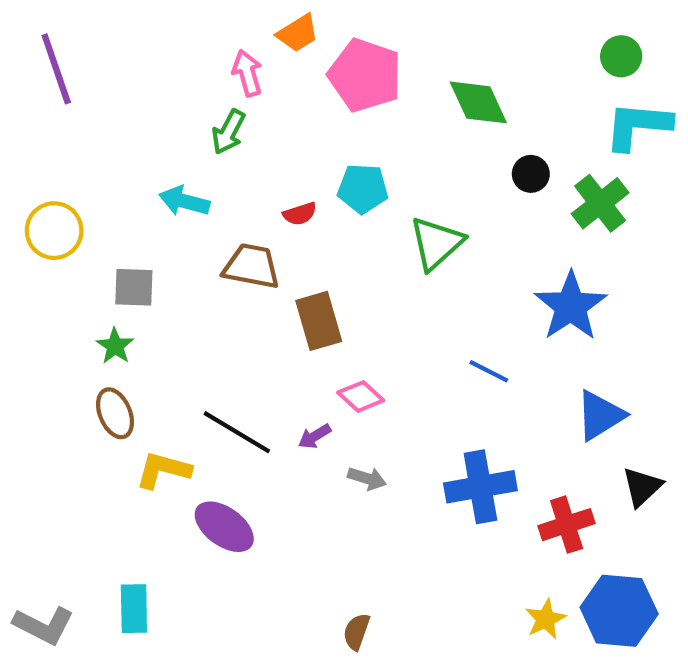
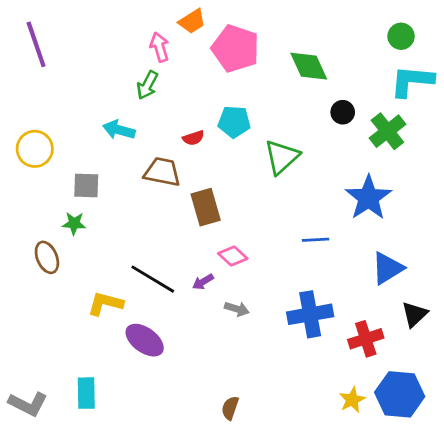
green star: (115, 346) -> (74, 223), turned -30
blue line: (489, 371) -> (316, 240), turned -30
brown ellipse: (115, 413) -> (47, 257), moved

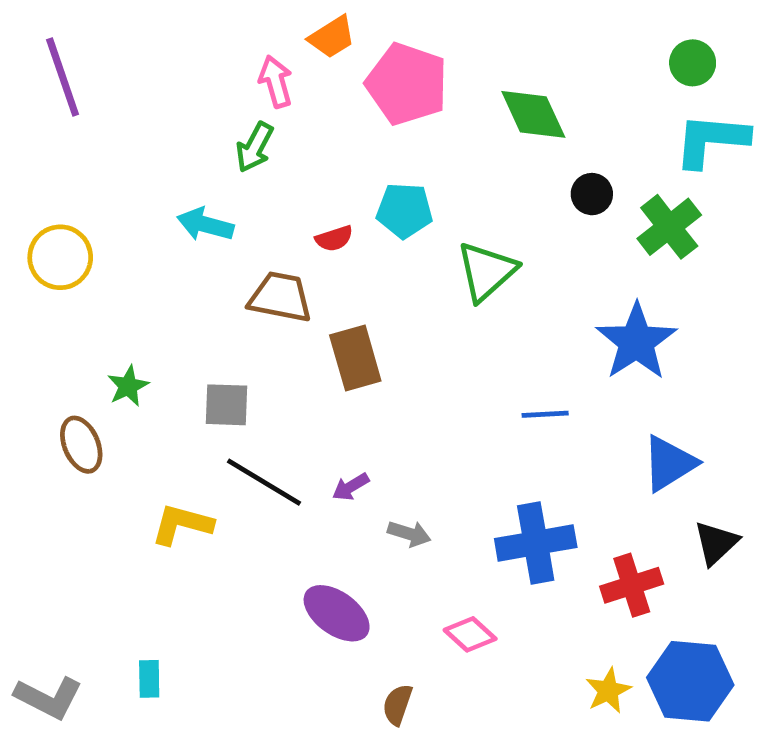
gray square: (86, 185) -> (226, 405), moved
green star: (74, 223) -> (128, 386), turned -30
pink diamond: (233, 256) -> (470, 634), moved
purple ellipse: (145, 340) -> (337, 613), moved
cyan rectangle: (86, 393) -> (149, 679), size x0.7

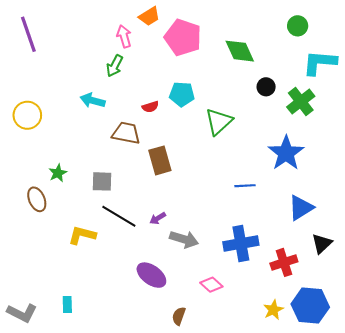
green circle: (693, 63) -> (298, 26), moved
gray arrow: (409, 534) -> (184, 239), size x1.5

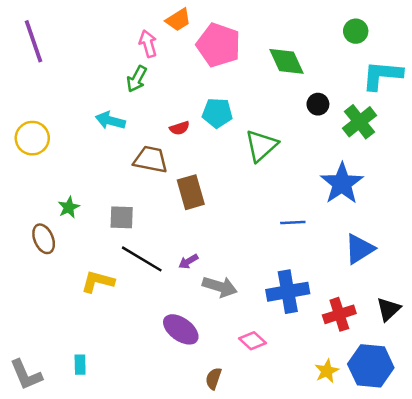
black triangle: (322, 244) -> (388, 309), moved
gray L-shape: (22, 313) -> (26, 375), turned 40

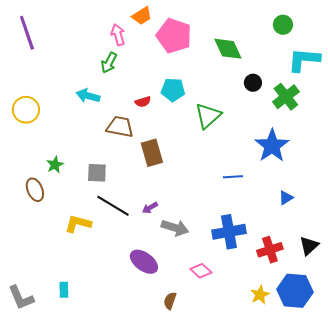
blue triangle: (359, 249) -> (286, 198), size x0.6

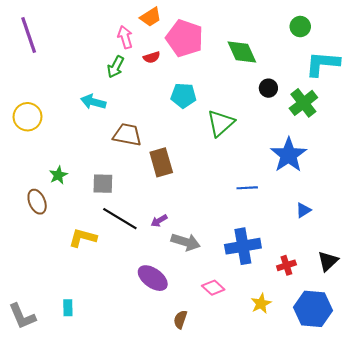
red semicircle: (143, 102) -> (152, 57), moved
red cross: (270, 250) -> (286, 265), size x0.7
yellow star: (260, 295) -> (261, 304), moved

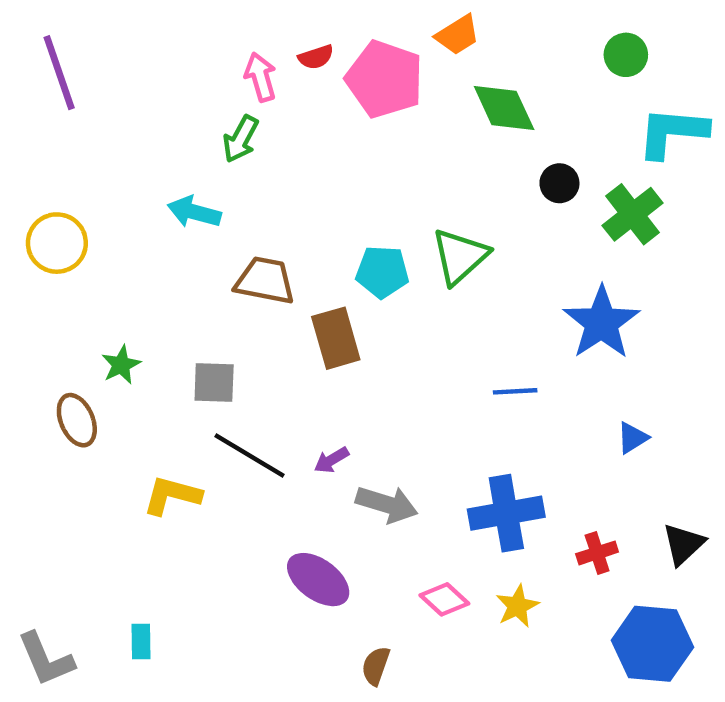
orange trapezoid: (151, 17) -> (458, 35), moved
red semicircle: (152, 57) -> (316, 57), moved
cyan pentagon: (184, 96) -> (382, 272), moved
yellow star: (261, 304) -> (517, 606), moved

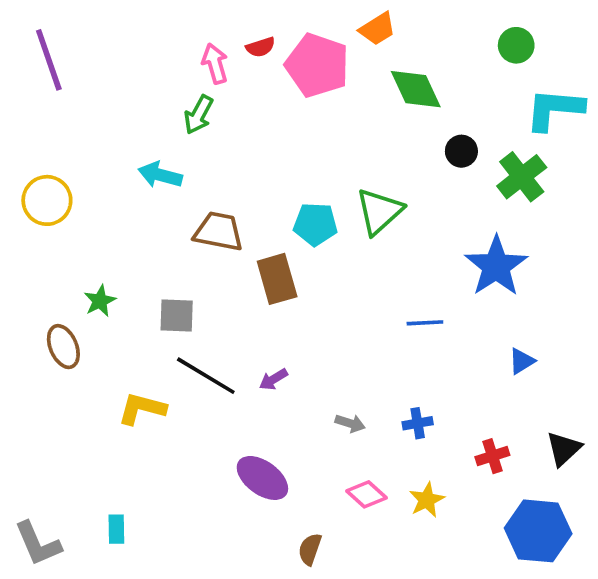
gray arrow: (387, 504) -> (350, 423), moved, size x0.6
blue cross: (506, 513) -> (418, 423), size x0.5

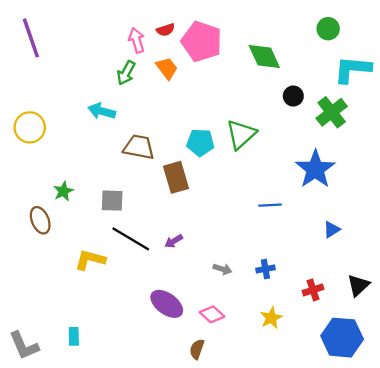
orange trapezoid: (377, 29) -> (167, 68), moved, turned -95
pink diamond: (366, 494) -> (212, 314), moved

